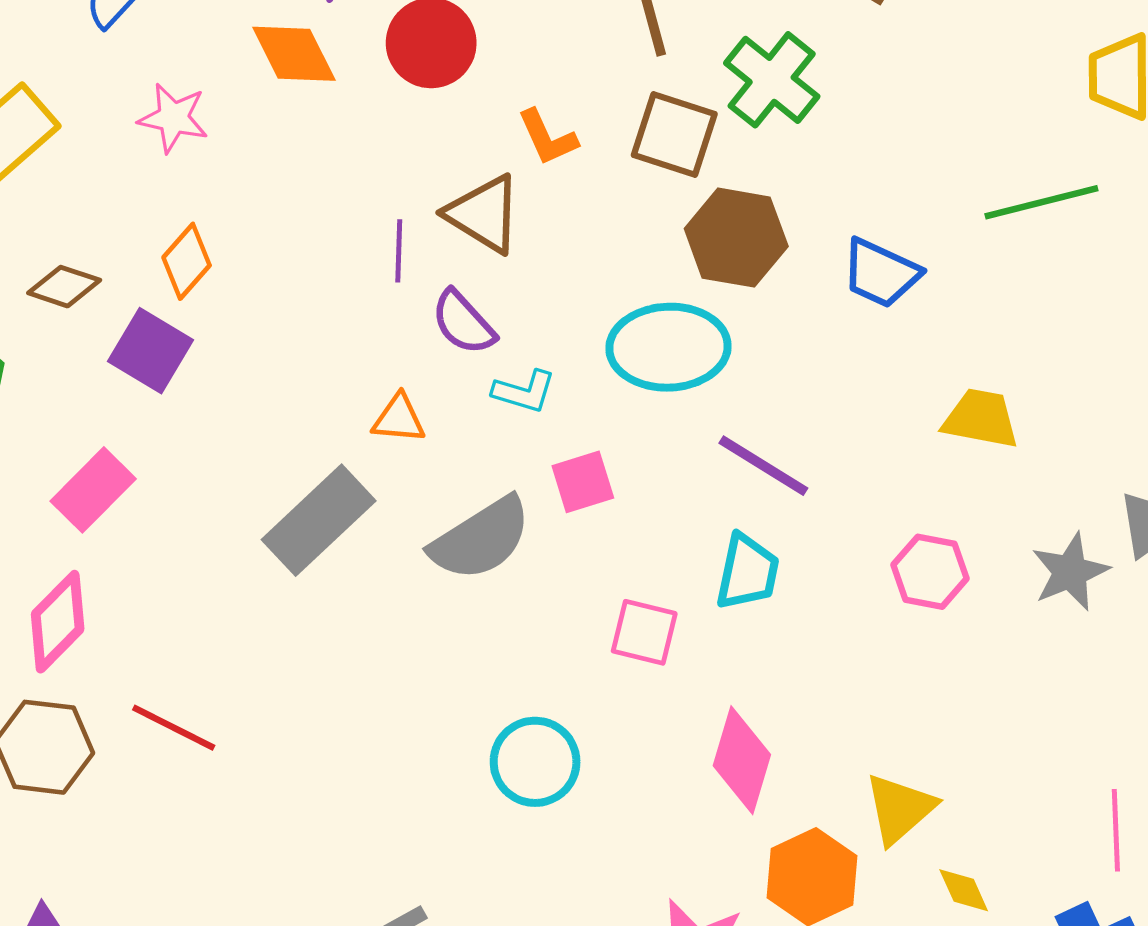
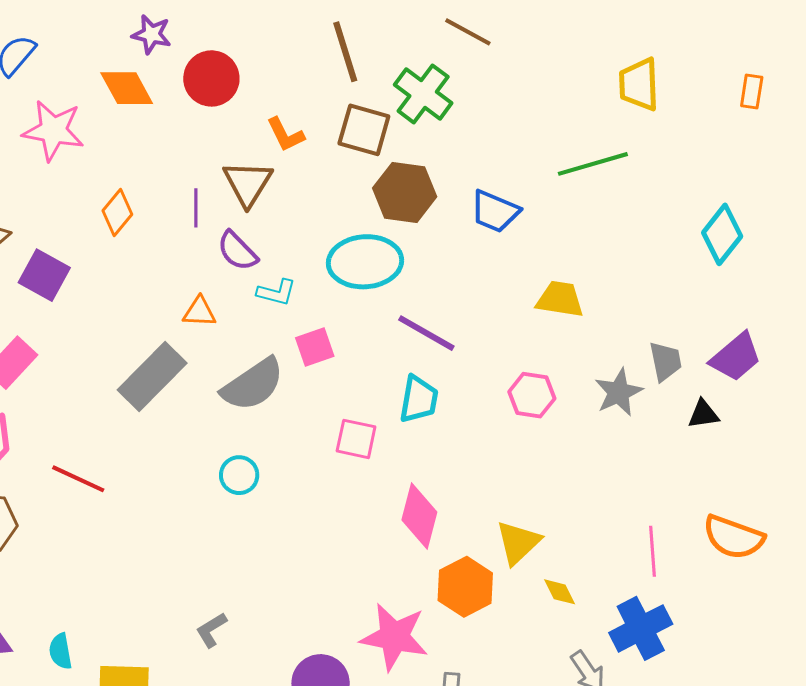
pink star: (173, 118) -> (53, 130), size x1.4
brown triangle: (484, 214) -> (248, 183), turned 32
orange diamond: (187, 261) -> (117, 213), moved
red line: (174, 728) -> (78, 479), moved
cyan circle: (535, 762) -> (239, 475), moved, size x0.7

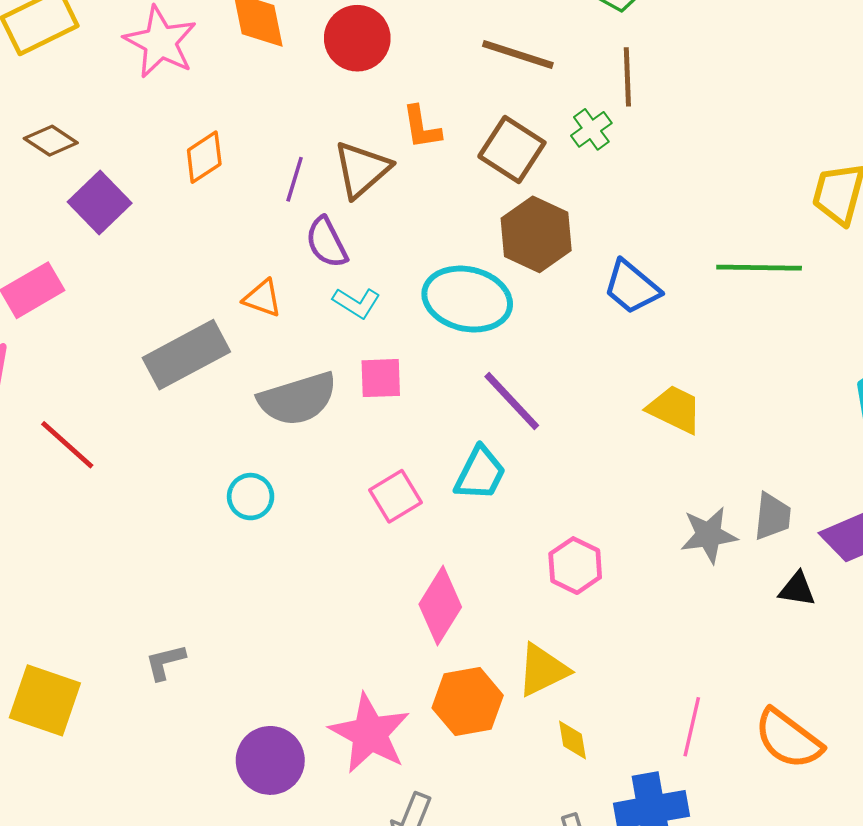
brown line: (468, 32) -> (627, 77), moved, turned 42
brown line: (345, 52) -> (518, 55), turned -72
green cross: (423, 94) -> (591, 129), size x0.6
pink hexagon: (532, 395) -> (575, 566), moved
pink square: (356, 439) -> (396, 496), turned 30

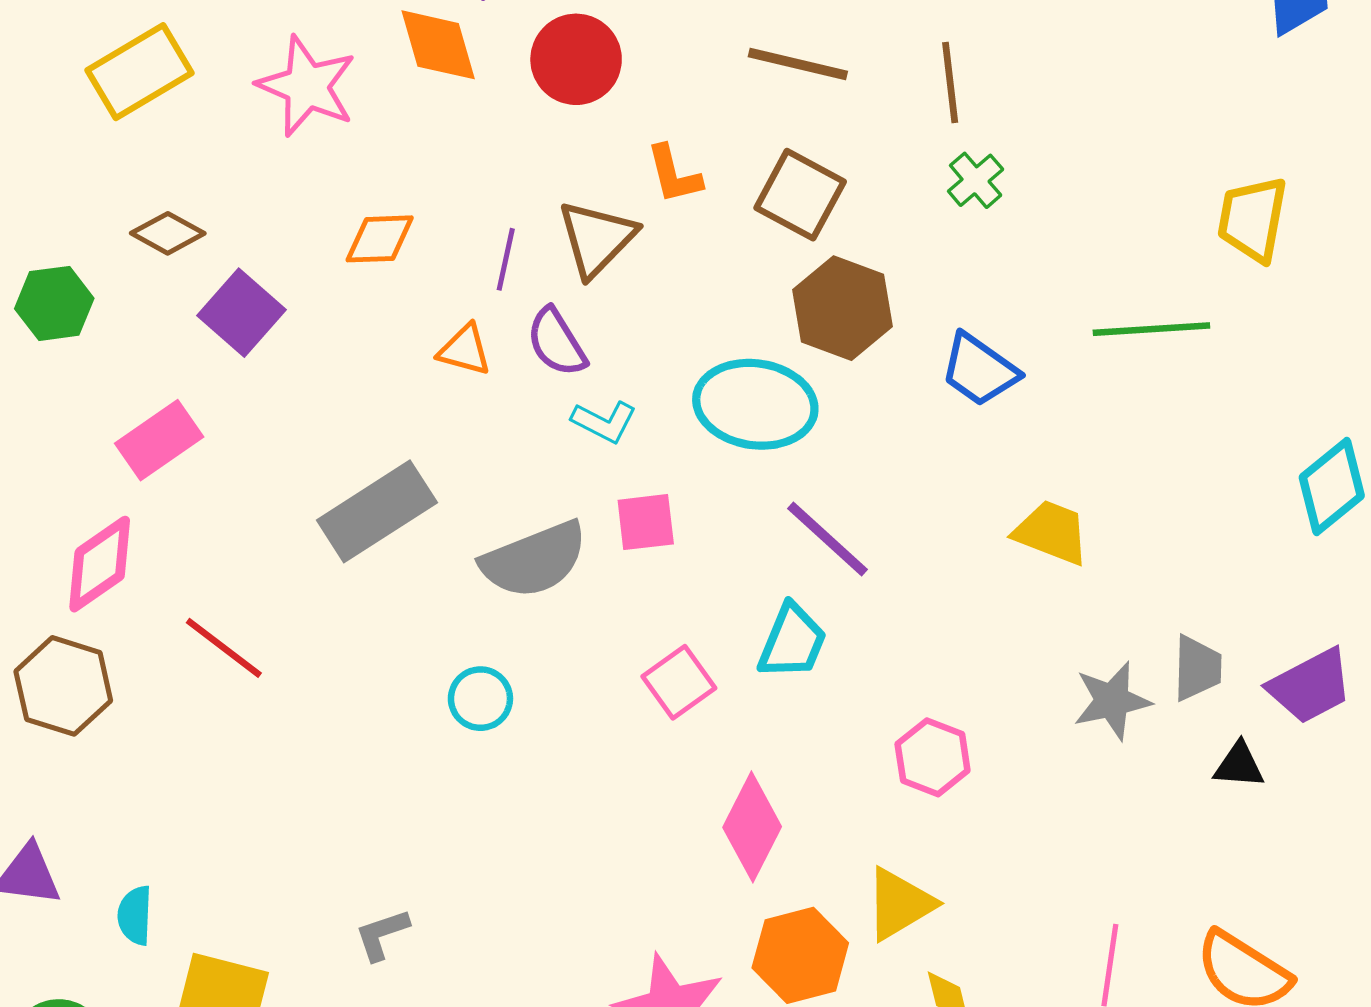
green cross: (591, 129) -> (976, 180), moved
orange diamond: (204, 157) -> (380, 239), turned 36
orange triangle: (262, 298) -> (465, 350), moved

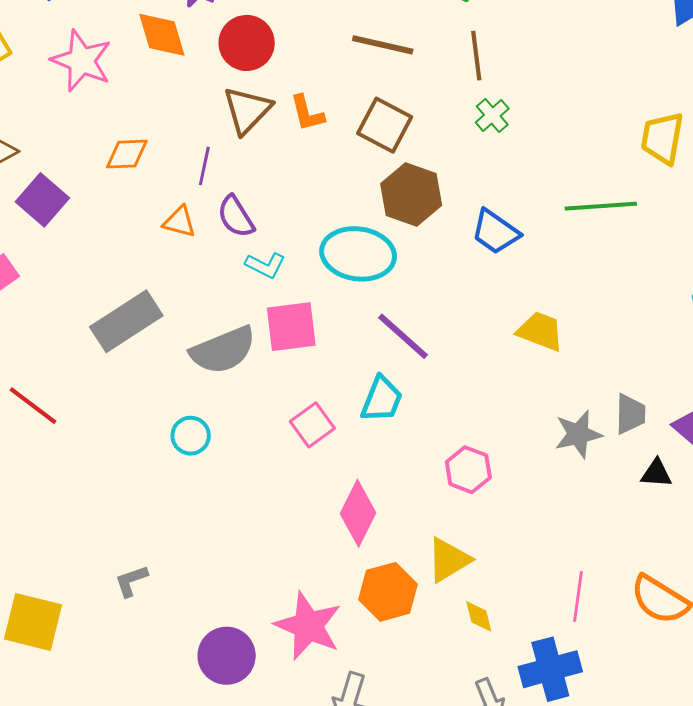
brown triangle: (597, 238) -> (247, 110), moved
pink square: (646, 522) -> (291, 327), size x1.4

